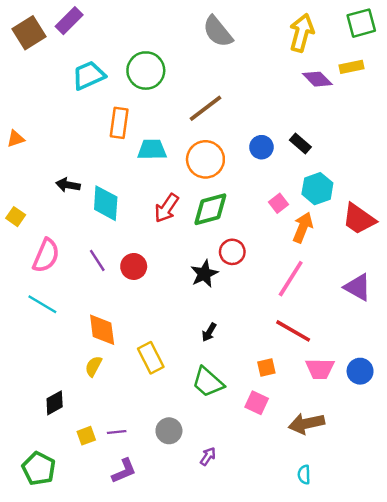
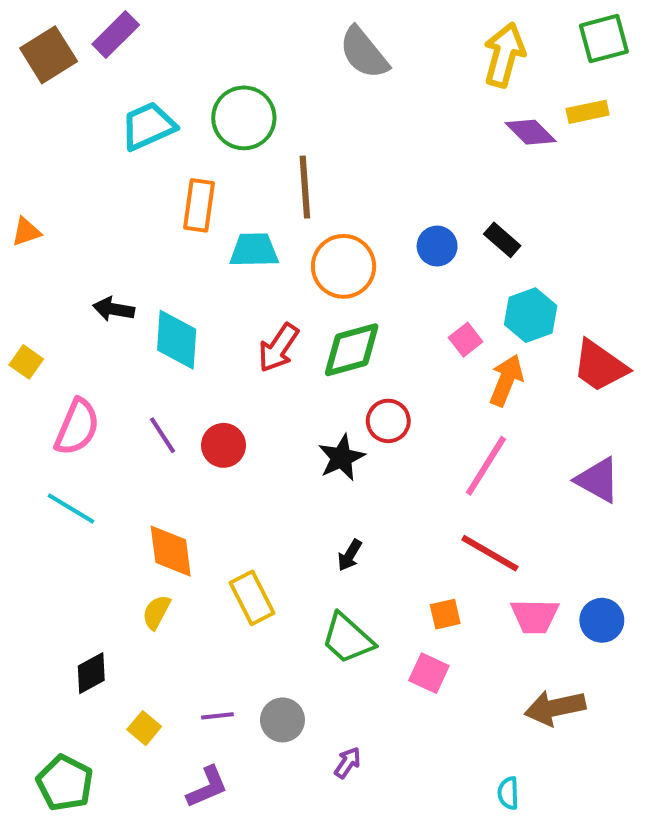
brown line: (205, 108) -> (305, 187), moved, turned -57
brown arrow: (306, 423) -> (555, 708), moved
purple line: (117, 432) -> (217, 716), moved
yellow square: (86, 436) -> (144, 728), turned -30

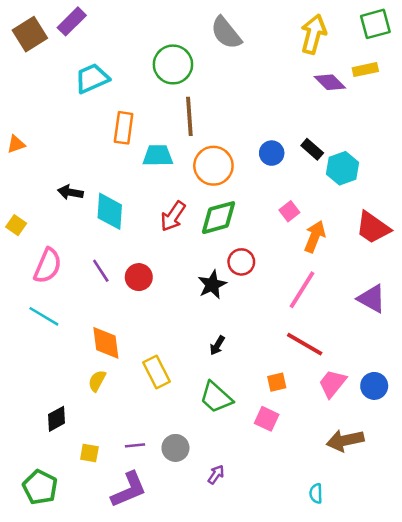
green circle: (244, 118) -> (173, 64), moved
cyan hexagon: (531, 315) -> (343, 168), moved
pink trapezoid: (535, 616) -> (332, 383), turned 128
yellow square: (144, 728) -> (89, 453), turned -30
purple L-shape: (207, 787) -> (129, 490), size x1.4

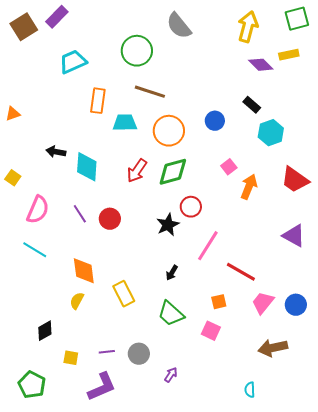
brown line: (189, 116) -> (150, 92), turned -68
black rectangle: (312, 149) -> (252, 105), moved
pink line: (302, 290) -> (208, 246), moved

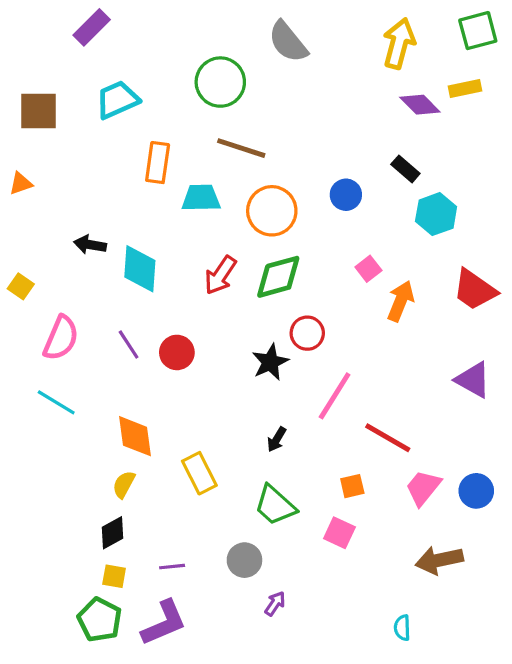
brown square: (24, 27) -> (38, 111), moved, turned 32
black diamond: (45, 331) -> (112, 533), moved
gray circle: (139, 354) -> (244, 560), moved
green pentagon: (32, 385) -> (100, 620), moved

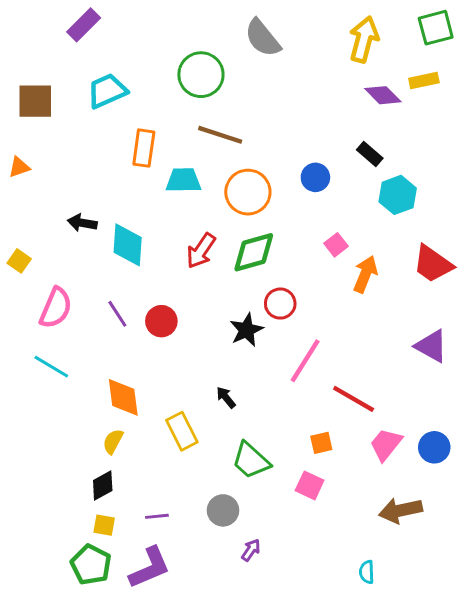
black arrow: (277, 439) -> (226, 397), moved, turned 110

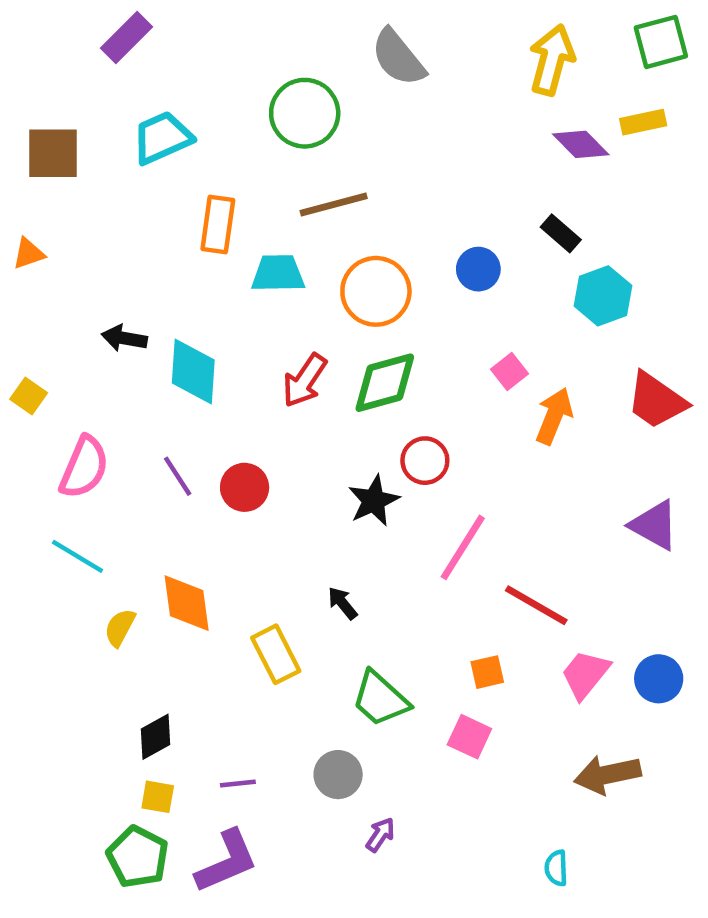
brown line: (220, 135) -> (334, 205), turned -33
yellow semicircle: (113, 441) -> (120, 628), moved

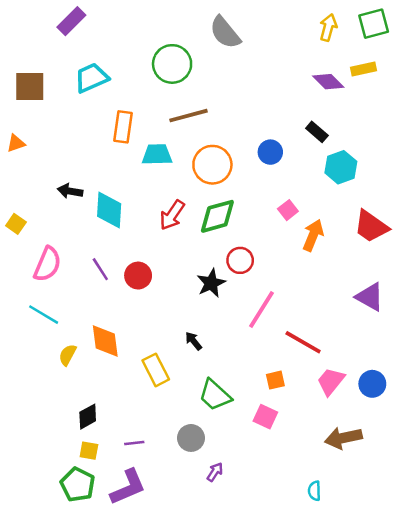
yellow arrow: (552, 60) -> (328, 27), moved, size x0.7

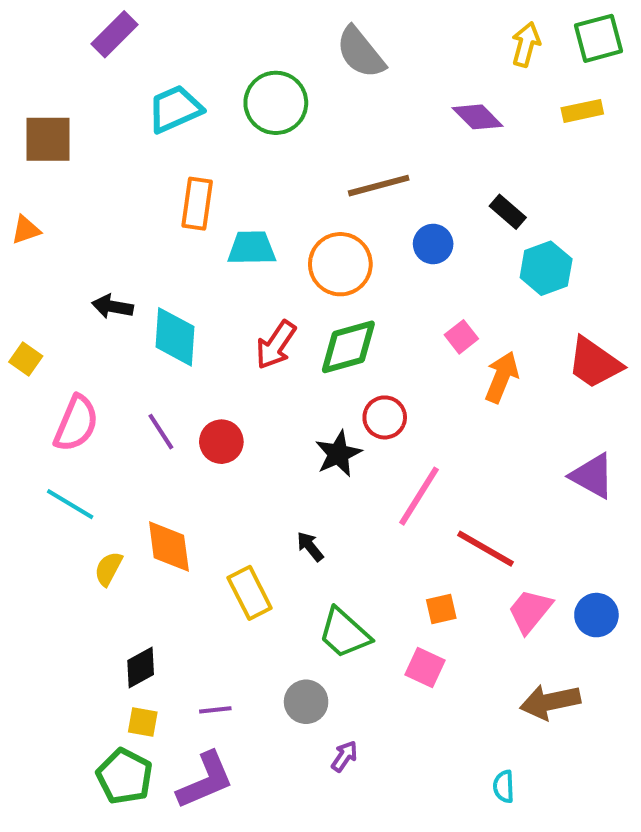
cyan trapezoid: (91, 78) -> (175, 109), moved
purple diamond: (328, 82) -> (477, 117), moved
brown line: (188, 116) -> (379, 186), moved

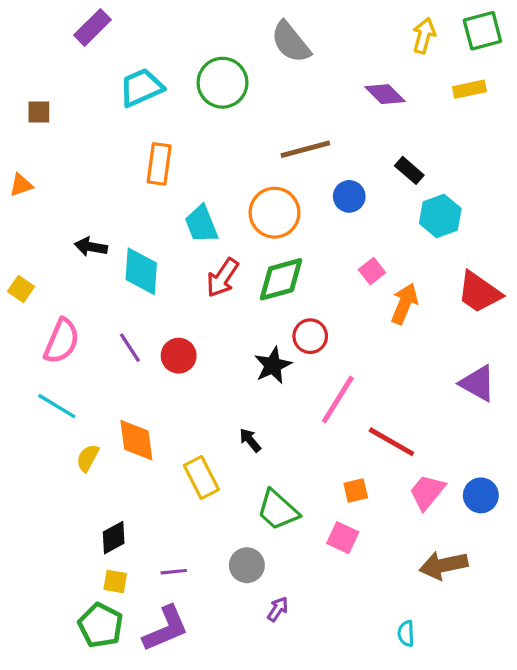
brown square: (48, 139) -> (39, 112), size x0.6
cyan trapezoid: (252, 248) -> (201, 224), moved, turned -111

